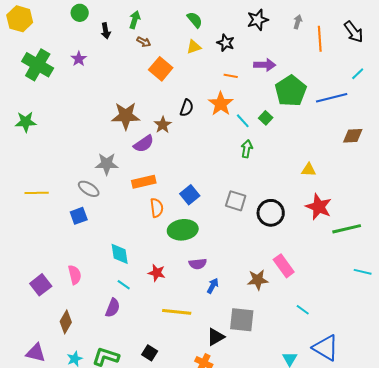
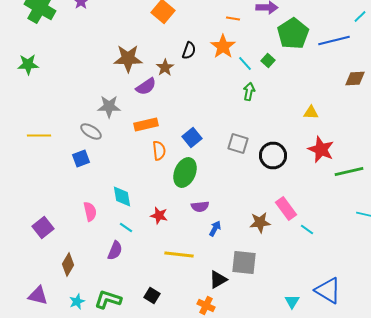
green ellipse: (183, 230) -> (185, 172), turned -60
pink semicircle: (75, 275) -> (90, 212), moved
cyan line: (303, 310) -> (307, 230), moved

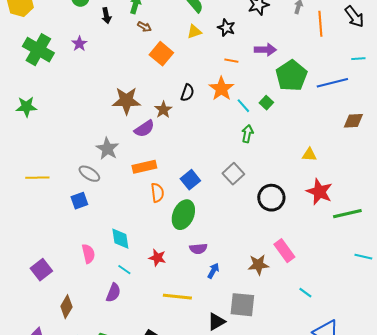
cyan line: (360, 16) -> (358, 59), turned 40
gray star: (109, 106) -> (107, 149), turned 30
gray square: (238, 144) -> (233, 174), moved, turned 30
cyan line: (307, 230) -> (305, 293), moved

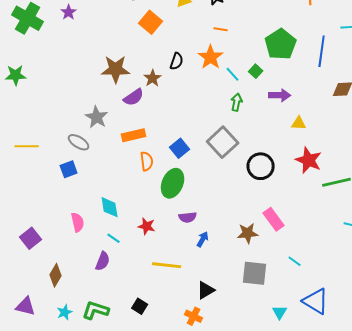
purple arrow: (265, 50) -> (280, 95), moved
blue line: (332, 83) -> (322, 51), turned -68
gray square: (233, 174) -> (223, 142), size x1.4
gray square: (242, 305) -> (255, 273), moved

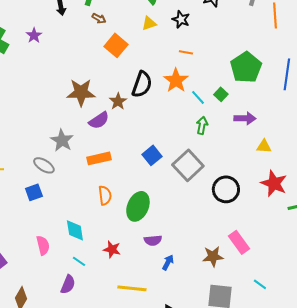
black semicircle: (177, 61) -> (142, 84), size x1.5
blue square: (180, 148) -> (152, 155), moved
orange semicircle: (147, 161) -> (105, 195), moved

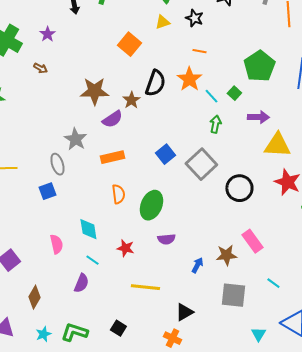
brown arrow: (99, 18) -> (40, 68), moved
yellow triangle: (264, 146) -> (277, 145), size x1.8
gray ellipse: (44, 165) -> (57, 164), turned 40
blue arrow: (168, 262) -> (197, 265), moved

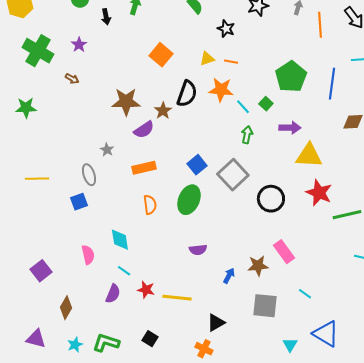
yellow triangle: (162, 22) -> (207, 59), moved
orange star: (189, 79) -> (221, 90), turned -30
gray star: (75, 139) -> (107, 150), size x0.6
green ellipse: (151, 205) -> (189, 200), moved
red star: (125, 248) -> (146, 290), moved

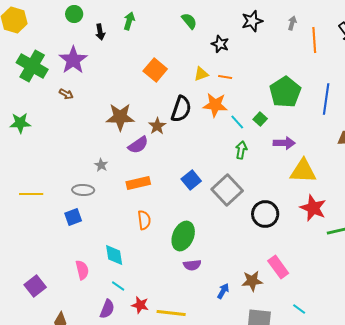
purple star: (79, 45) -> (73, 60), size x1.8
gray ellipse: (89, 175) -> (83, 190), turned -70
green ellipse: (189, 200) -> (183, 236), moved

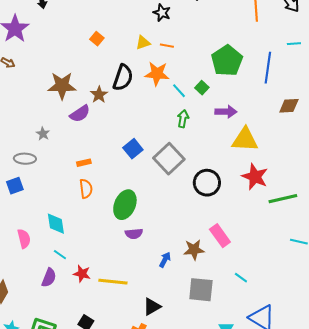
orange square: (155, 70) -> (97, 39), size x0.6
orange rectangle: (138, 183) -> (84, 163), moved, size x0.6

